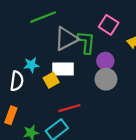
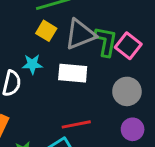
pink square: (109, 25) -> (128, 46), moved
purple circle: (105, 61) -> (133, 129), moved
yellow square: (51, 80) -> (46, 31), moved, turned -35

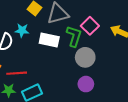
green L-shape: (106, 41) -> (74, 36), moved
red line: (76, 124) -> (17, 73), moved

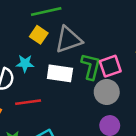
pink square: (90, 26) -> (110, 66), moved, turned 30
red line: (17, 73) -> (28, 102), moved

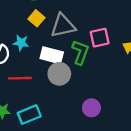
pink square: (110, 66) -> (100, 38), moved
gray circle: (107, 92) -> (59, 74), moved

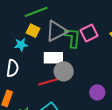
cyan star: (21, 43) -> (21, 45), moved
green L-shape: (80, 52) -> (73, 38), moved
red line: (20, 78) -> (48, 82), moved

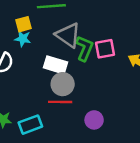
yellow square: (33, 31) -> (24, 24), moved, turned 32
gray triangle: (56, 31) -> (68, 35), turned 45
red line: (48, 82) -> (60, 102), moved

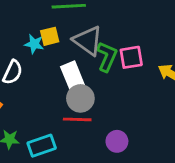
yellow square: (24, 24) -> (50, 36), moved
white rectangle: (56, 65) -> (72, 76), turned 50

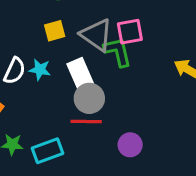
cyan star: (34, 44) -> (40, 70), moved
green L-shape: (107, 57) -> (118, 52), turned -36
pink square: (131, 57) -> (130, 32), moved

